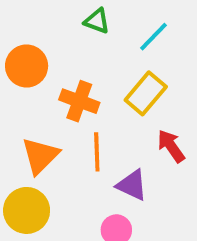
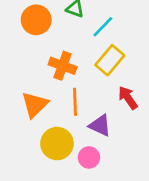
cyan line: (153, 37) -> (103, 27), moved
orange circle: (27, 66) -> (36, 20), moved
yellow circle: (27, 210) -> (57, 144), moved

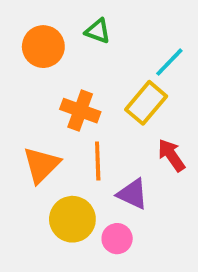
cyan line: (103, 27) -> (169, 62), moved

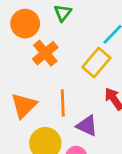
green triangle: (98, 31) -> (63, 13), turned 48
orange cross: (80, 111) -> (45, 53), moved, turned 30

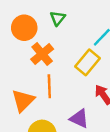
orange line: (63, 103) -> (49, 86), moved

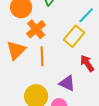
orange triangle: (23, 101) -> (16, 50), moved

